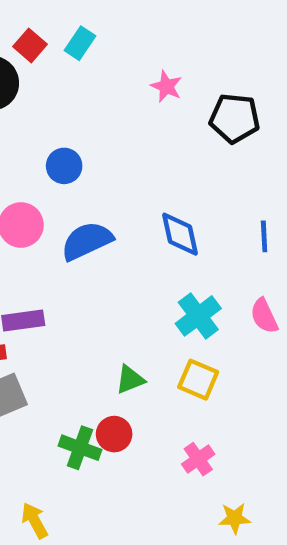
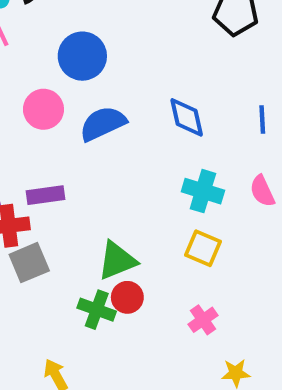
blue circle: (64, 166) -> (82, 56), size x1.5
cyan cross: (198, 316) -> (203, 191), turned -36
green triangle: (130, 380) -> (117, 261), moved, size x1.5

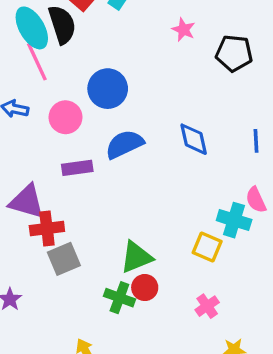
pink circle: (43, 109) -> (66, 117), moved
cyan cross: (203, 191) -> (234, 220), moved
purple rectangle: (46, 195) -> (77, 168), moved

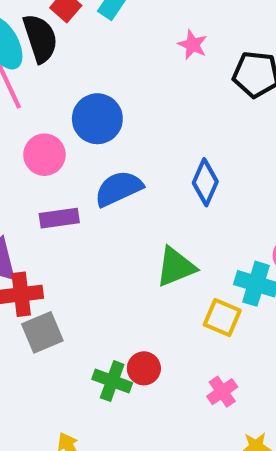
blue diamond: (194, 139) -> (205, 182), turned 36
green triangle: (136, 257) -> (176, 267), moved

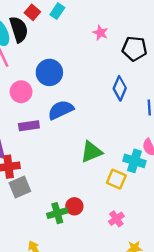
blue diamond: (205, 182) -> (120, 88), moved
green cross: (112, 381) -> (57, 213), turned -36

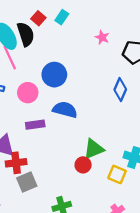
blue semicircle: (61, 110) -> (65, 110), turned 40
red circle: (74, 206) -> (83, 165), moved

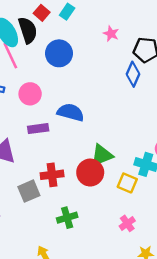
blue circle: (54, 75) -> (59, 53), moved
blue diamond: (120, 89) -> (133, 74), moved
red cross: (16, 163) -> (52, 175), moved
red circle: (83, 165) -> (90, 173), size x1.5

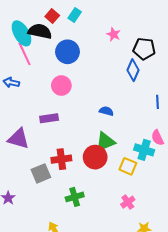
black semicircle: (28, 30) -> (40, 31), turned -60
pink circle: (30, 94) -> (61, 86), moved
blue semicircle: (71, 112) -> (106, 111), moved, size x0.6

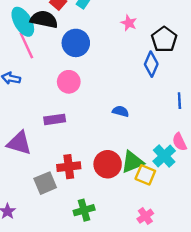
black pentagon: (144, 49) -> (164, 39), turned 30
green triangle: (105, 142) -> (132, 162), moved
cyan cross: (144, 150) -> (164, 156), turned 30

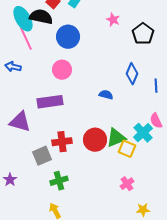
blue diamond: (151, 64) -> (132, 74), moved
purple rectangle: (55, 119) -> (50, 102), size x1.4
green cross: (84, 210) -> (59, 181), moved

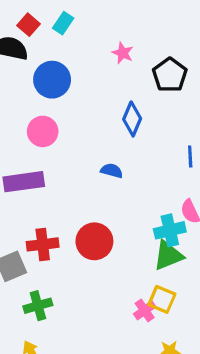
blue diamond: (132, 74) -> (132, 119), moved
cyan cross: (143, 133) -> (170, 230), turned 30
green triangle: (116, 138) -> (168, 255), moved
yellow square: (127, 149) -> (162, 299), moved

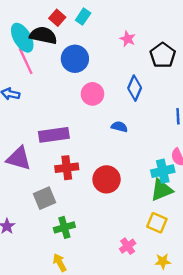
pink circle: (43, 131) -> (92, 94), moved
red cross: (43, 244) -> (67, 168), moved
pink cross: (145, 310) -> (128, 246), moved

